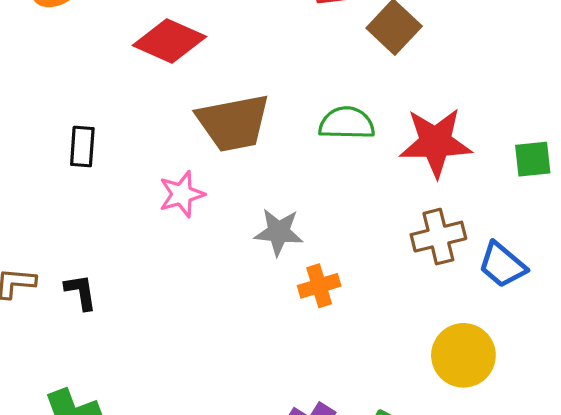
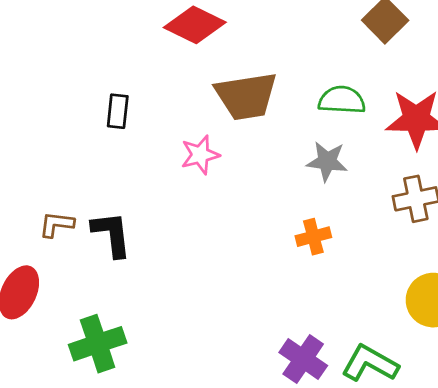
gray star: (279, 232) -> (327, 161), moved
black L-shape: (81, 292) -> (112, 234), size x1.5

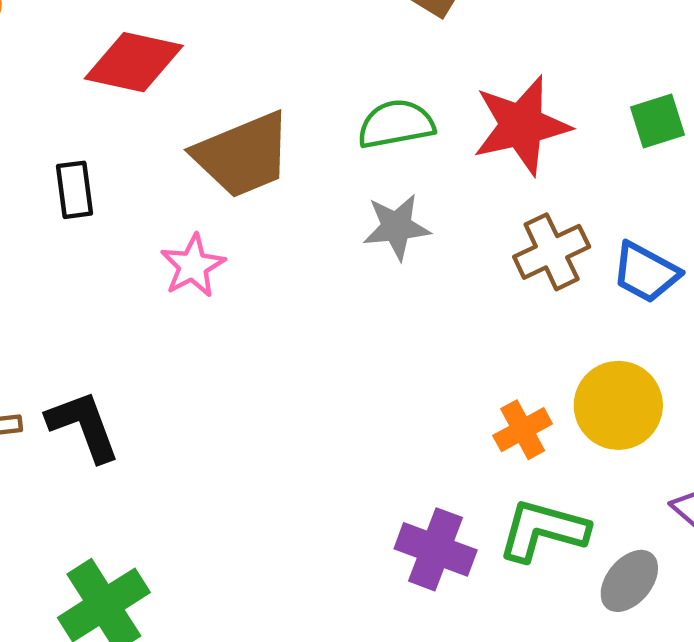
black rectangle: (118, 111) -> (74, 190), moved
orange cross: (313, 237) -> (523, 430), moved

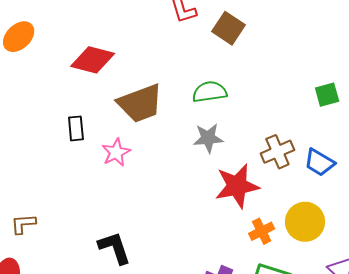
red star: (522, 125) -> (237, 186), moved
black rectangle: (74, 190) -> (76, 128), moved
black L-shape: (83, 426) -> (114, 248), moved

